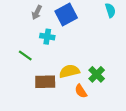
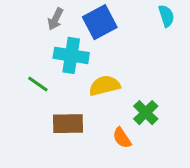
cyan cross: (47, 37) -> (71, 55), size x1.5
yellow semicircle: (69, 71) -> (105, 86), moved

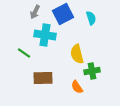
cyan semicircle: (166, 16) -> (91, 18), moved
yellow semicircle: (105, 86) -> (77, 54), moved, turned -90
green cross: (146, 113) -> (92, 71), turned 35

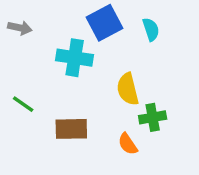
gray arrow: (35, 12) -> (20, 28), moved, turned -104
green line: (24, 53) -> (23, 104), moved

